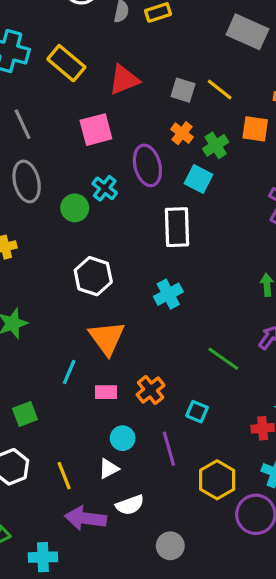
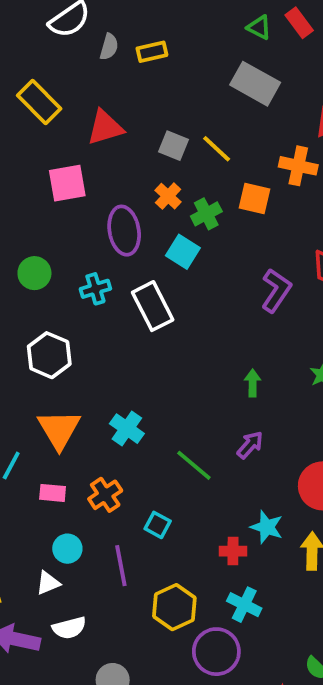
cyan cross: (105, 188) -> (95, 289), moved, turned 30
white rectangle: (177, 227) -> (153, 306), turned -30
cyan cross: (168, 294) -> (127, 429), moved, turned -32

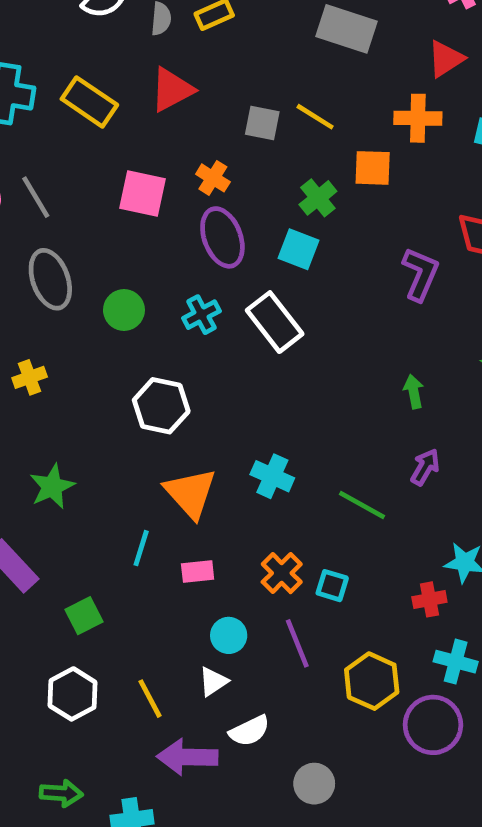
red triangle: (105, 128) -> (172, 90), moved
pink square: (67, 183) -> (143, 193), turned 33
orange cross: (168, 196) -> (213, 178), moved
orange cross: (105, 495) -> (282, 573), moved

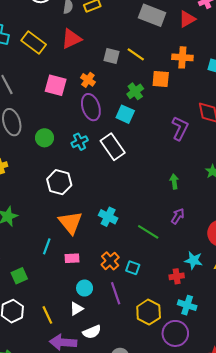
red triangle: (446, 59) -> (187, 19), moved

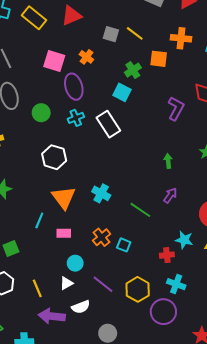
purple ellipse: (91, 107) -> (74, 87), moved
purple line: (116, 293) -> (103, 284), moved, turned -35

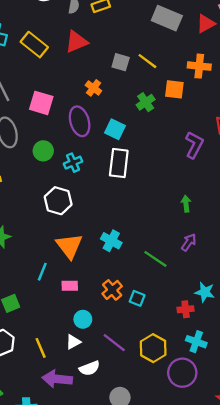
pink square: (54, 61) -> (41, 103), moved
cyan square: (122, 92) -> (115, 129), moved
cyan cross: (76, 118) -> (73, 163), moved
white rectangle: (108, 124) -> (119, 163), turned 40

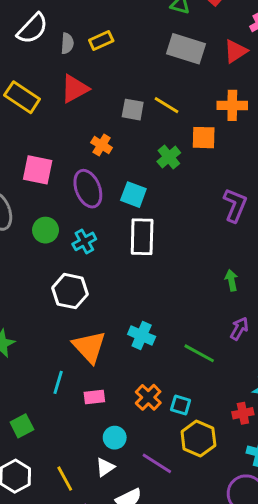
yellow hexagon: (153, 348) -> (198, 439), moved

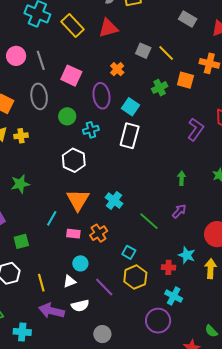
gray rectangle: (186, 49) -> (188, 19), size x0.7
orange cross: (148, 397) -> (99, 233), moved

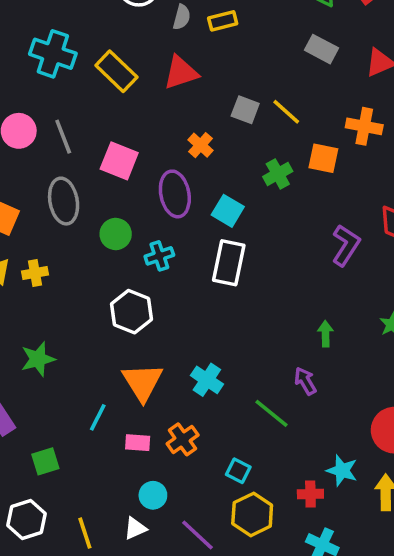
purple arrow: (179, 211) -> (305, 381), moved, turned -70

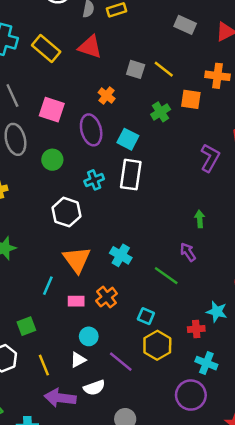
red triangle: (181, 73) -> (90, 47), turned 40
cyan cross: (159, 256) -> (94, 180), moved
green square: (45, 461) -> (26, 326), moved

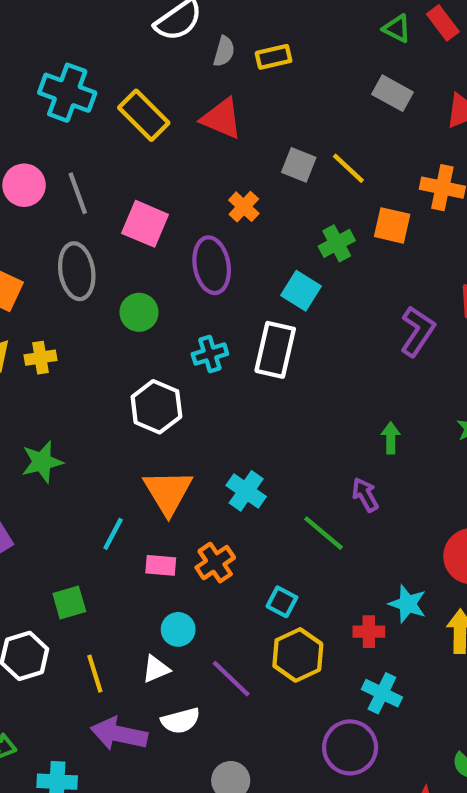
cyan square: (128, 139) -> (301, 291), moved

